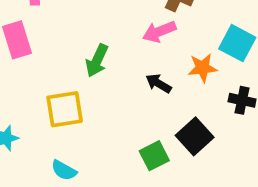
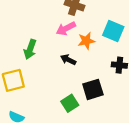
orange star: (203, 68) -> (86, 41), moved
black square: (195, 136) -> (93, 89), turned 30

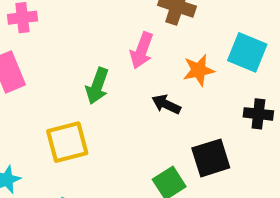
pink arrow: (66, 28) -> (142, 50), moved, turned -42

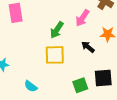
yellow square: (67, 142) -> (55, 55), moved

